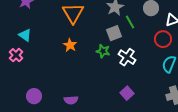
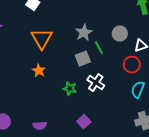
green star: (103, 51) -> (70, 89), moved
purple square: (127, 93) -> (84, 122), moved

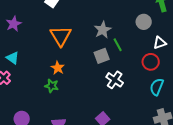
gray circle: (120, 34) -> (144, 22), moved
green star: (70, 89) -> (52, 86), moved

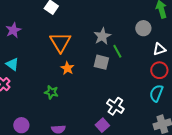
gray square: (102, 56) -> (101, 62), turned 35
red circle: (151, 62) -> (159, 70), moved
orange star: (58, 68) -> (67, 68), moved
white cross: (115, 80) -> (115, 106), moved

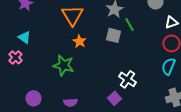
green star: (51, 92) -> (63, 65), size x1.5

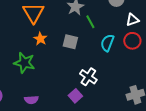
gray square: (113, 35) -> (70, 42), moved
cyan semicircle: (168, 66) -> (107, 43), moved

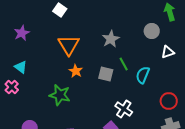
green line: (90, 22) -> (124, 64), moved
red circle: (132, 41) -> (169, 101), moved

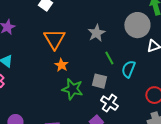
gray circle: (152, 31) -> (137, 25), size x1.6
gray square: (106, 74) -> (99, 81), moved
green star: (60, 95) -> (72, 89), moved

